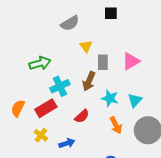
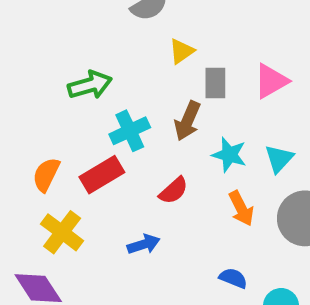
yellow triangle: (86, 46) -> (181, 51), turned 32
yellow cross: (41, 135) -> (62, 232), moved, size x1.5

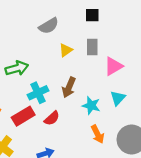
gray rectangle: (215, 83) -> (92, 47), moved
cyan triangle: (279, 159) -> (118, 98), moved
red semicircle: (174, 191) -> (52, 118), moved

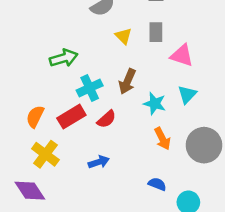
yellow triangle: (66, 50) -> (123, 36), turned -40
pink triangle: (114, 66) -> (182, 55), turned 48

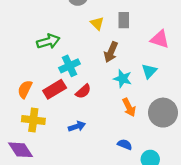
pink triangle: (182, 55) -> (160, 39), moved
brown arrow: (127, 81) -> (111, 52), moved
yellow cross: (45, 154) -> (33, 120), turned -30

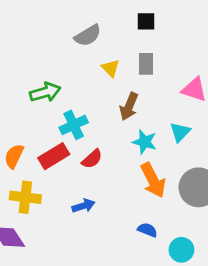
orange arrow: (129, 107) -> (153, 180), size x1.4

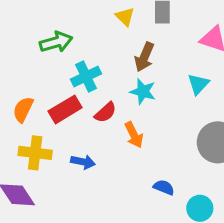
cyan star: (145, 142) -> (143, 91), moved
orange arrow: (153, 180) -> (134, 135), moved, size x0.7
blue arrow: (84, 206) -> (83, 162), moved, turned 30

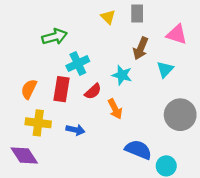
brown arrow: (144, 57) -> (141, 48), moved
red rectangle: (65, 109) -> (61, 89), turned -50
blue semicircle: (164, 187) -> (138, 150), size x1.6

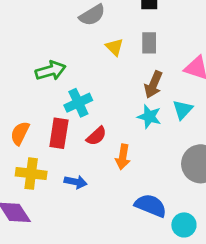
cyan star: (122, 75) -> (149, 117), moved
orange arrow: (115, 109) -> (123, 157), turned 36

